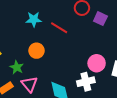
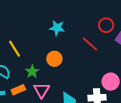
red line: (59, 28) -> (90, 44), moved

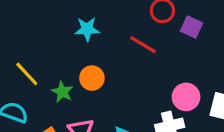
green star: (32, 72) -> (62, 92), moved

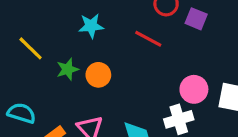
yellow line: (27, 74) -> (31, 48), moved
green star: (62, 92) -> (68, 69), moved, turned 30

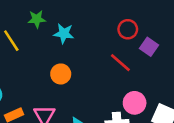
red line: (148, 39) -> (120, 63), moved
green star: (68, 69) -> (37, 19), moved

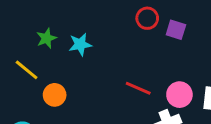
red line: (120, 63) -> (138, 88), moved
orange circle: (61, 74) -> (55, 95), moved

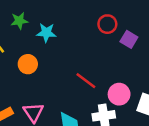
orange circle: (55, 95) -> (28, 64), moved

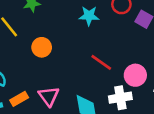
cyan star: (46, 33) -> (89, 16), moved

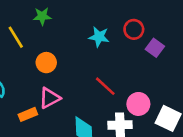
pink triangle: (49, 96) -> (49, 98), moved, turned 30
orange rectangle: (19, 99) -> (28, 114), moved

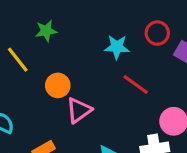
red line: (105, 86) -> (136, 84), moved
pink triangle: (49, 98) -> (79, 110), moved

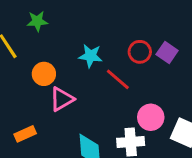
red circle: (157, 33) -> (140, 52), moved
cyan star: (117, 47) -> (90, 56), moved

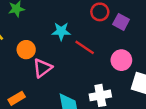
red circle: (140, 52) -> (100, 12), moved
pink circle: (151, 117) -> (121, 60), moved

